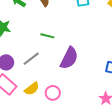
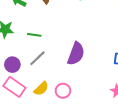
green line: (47, 36) -> (34, 35), moved

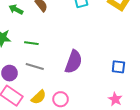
gray line: (37, 58) -> (35, 67), turned 60

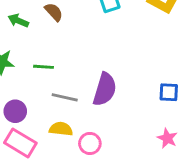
gray line: (35, 67) -> (65, 97), moved
yellow semicircle: (39, 97) -> (61, 129), moved, turned -126

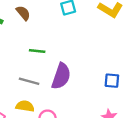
green line: (43, 67) -> (37, 51), moved

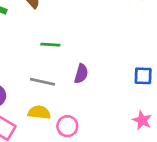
purple semicircle: (61, 76) -> (81, 74), size x0.6

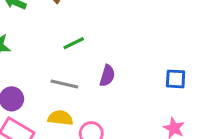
green line: (50, 45) -> (74, 43), turned -30

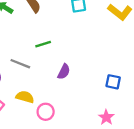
gray line: (64, 84) -> (20, 64), moved

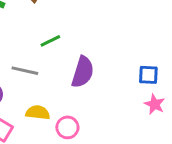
purple semicircle: (64, 72) -> (83, 72), size x1.5
pink star: (106, 117) -> (155, 104), moved

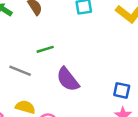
purple semicircle: (83, 72) -> (68, 79), turned 116

